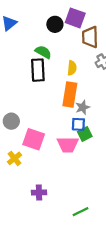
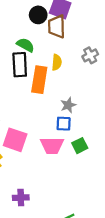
brown trapezoid: (90, 37) -> (57, 26), moved
orange rectangle: (70, 95) -> (39, 80), moved
green square: (85, 134) -> (80, 146), moved

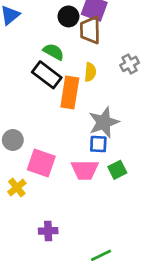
black rectangle: (20, 65) -> (47, 75), turned -50
gray star: (68, 105) -> (104, 122), size x1.6

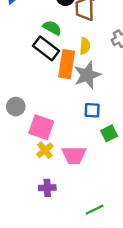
gray star: (104, 122) -> (87, 75), moved
pink trapezoid: (85, 170) -> (74, 155), moved
yellow cross: (17, 188) -> (45, 150), moved

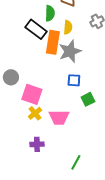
green semicircle: (52, 28) -> (50, 13), moved, turned 63
green line: (95, 210) -> (76, 162), turned -35

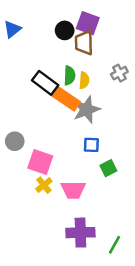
green semicircle: (50, 13) -> (69, 75), moved
orange rectangle: (53, 42) -> (66, 99), turned -65
purple cross: (37, 144) -> (80, 233), moved, size x1.6
green line: (76, 162) -> (115, 245), moved

